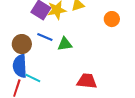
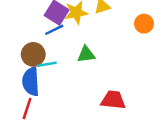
blue line: (45, 37) -> (54, 30), moved, turned -49
cyan line: (33, 78) -> (47, 64), moved, turned -35

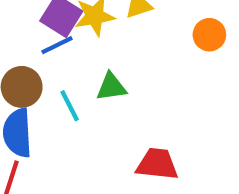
cyan line: (47, 64) -> (70, 106), moved, turned 72

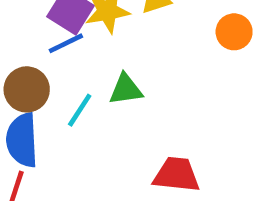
cyan line: (70, 106) -> (80, 110), turned 60

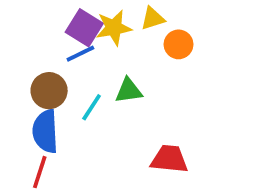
orange circle: (234, 32) -> (179, 44), moved

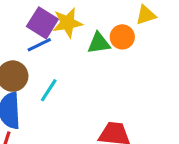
yellow triangle: (153, 18) -> (146, 15), moved
green triangle: (129, 91) -> (99, 43), moved

